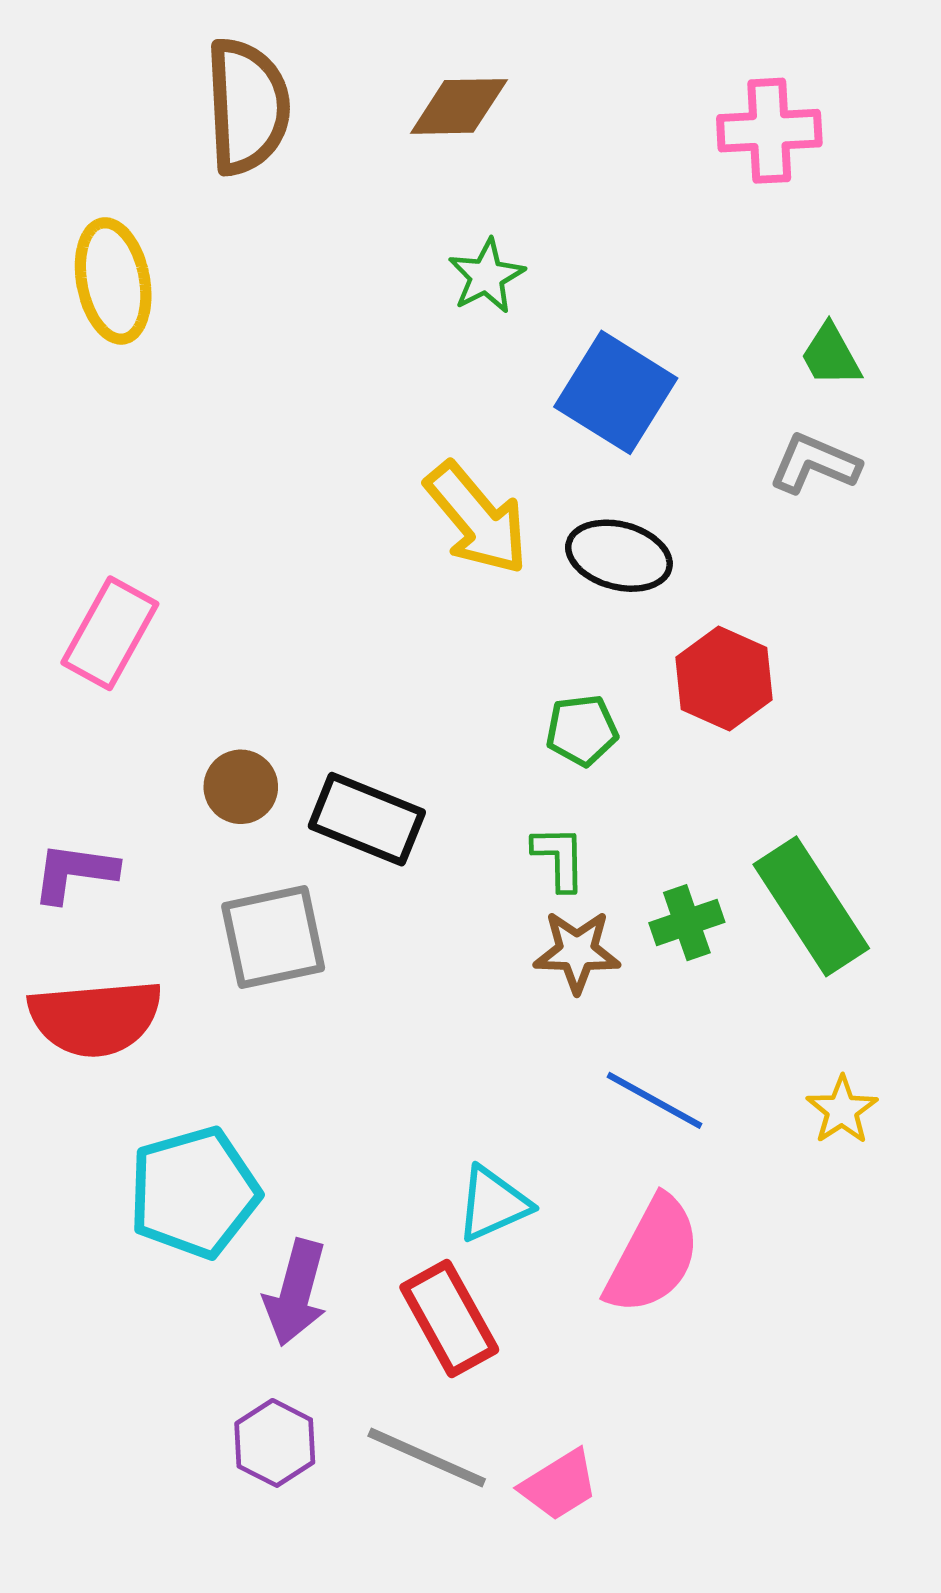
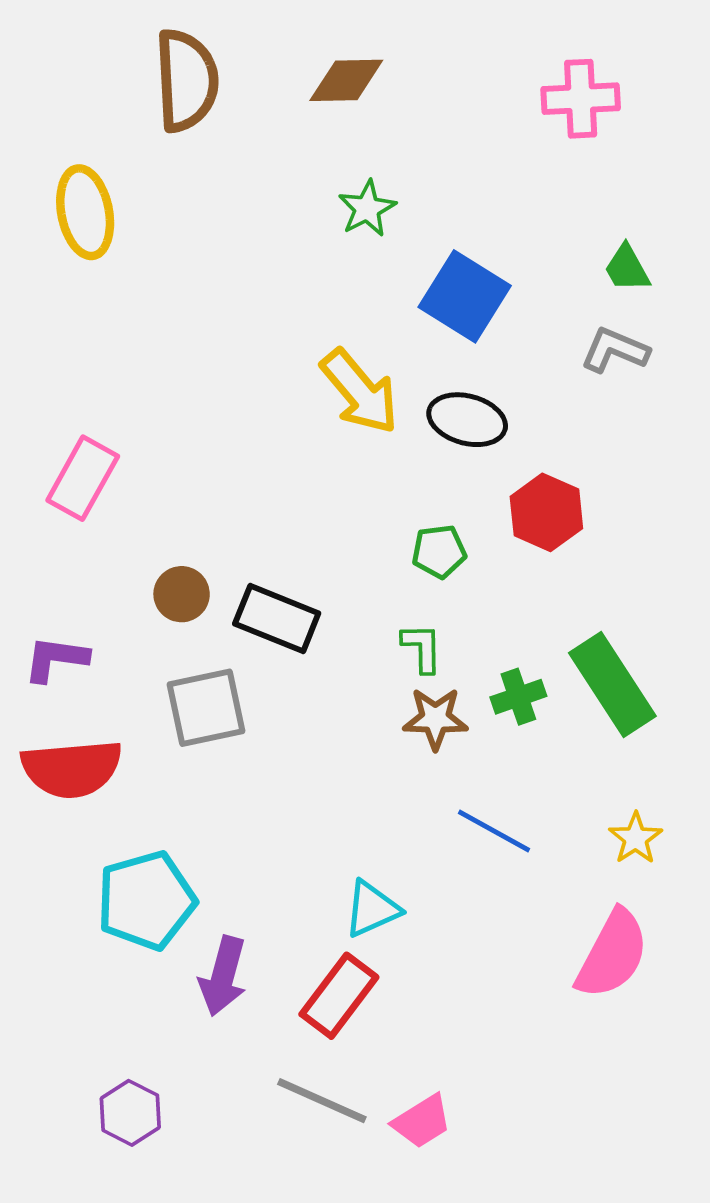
pink semicircle: (653, 1255) -> (612, 954), moved
red rectangle: (449, 1319) -> (339, 996), turned 66
purple hexagon: (275, 1443) -> (130, 1113), moved

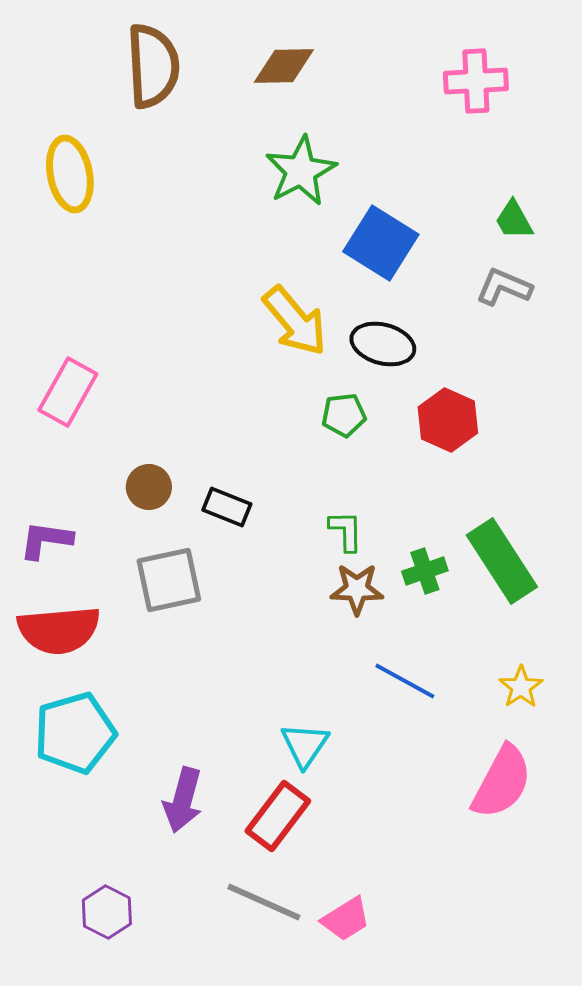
green star: (367, 209) -> (301, 171), size x1.5
green pentagon: (439, 551) -> (344, 415), moved
black rectangle: (277, 619) -> (227, 507), size x0.7
cyan pentagon: (146, 900) -> (75, 733), moved
cyan triangle: (372, 909) -> (305, 745), turned -32

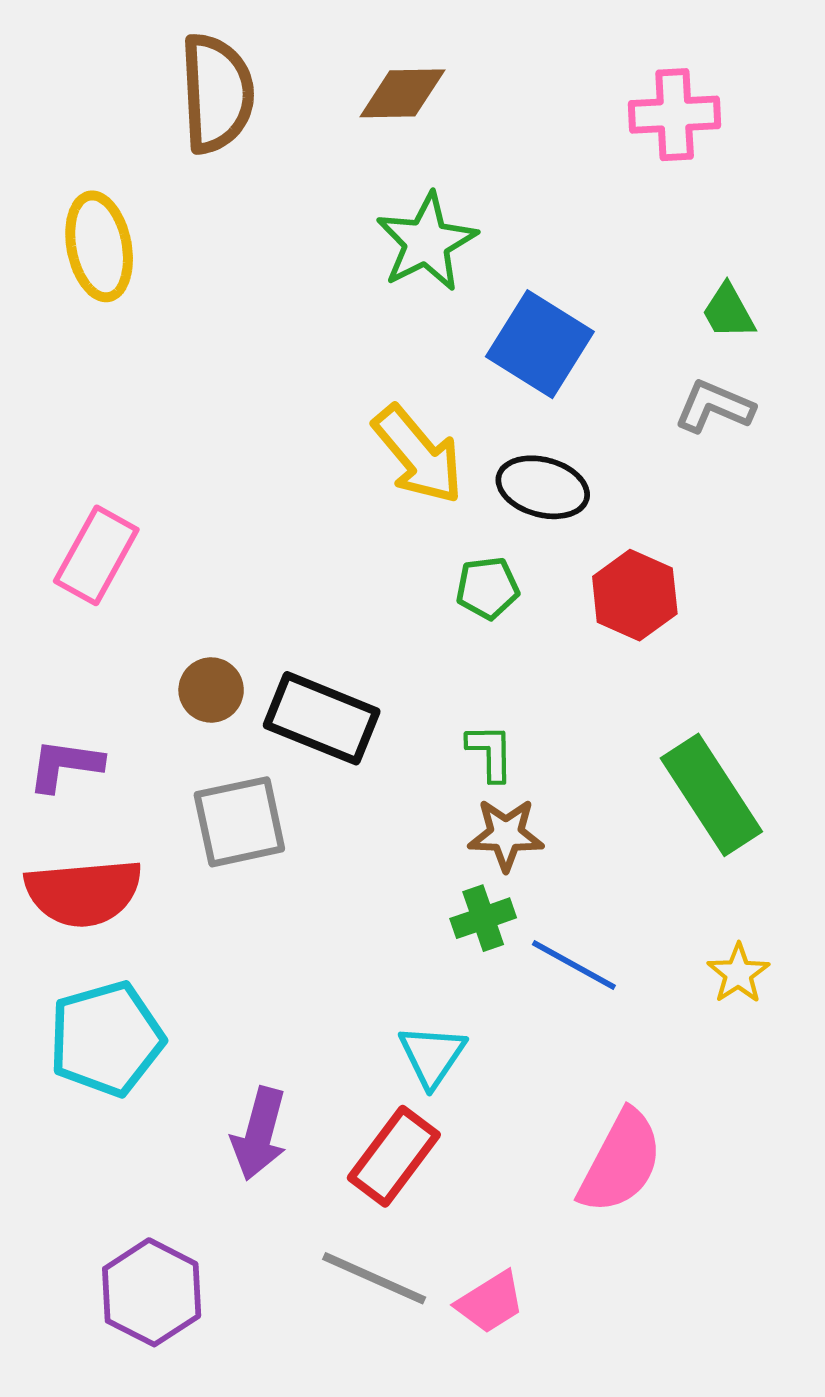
black rectangle: (227, 507) -> (322, 718), size x1.6
green cross: (425, 571) -> (483, 918), moved
pink semicircle: (502, 782) -> (621, 1162), moved
purple hexagon: (107, 912) -> (152, 1292), size x1.4

